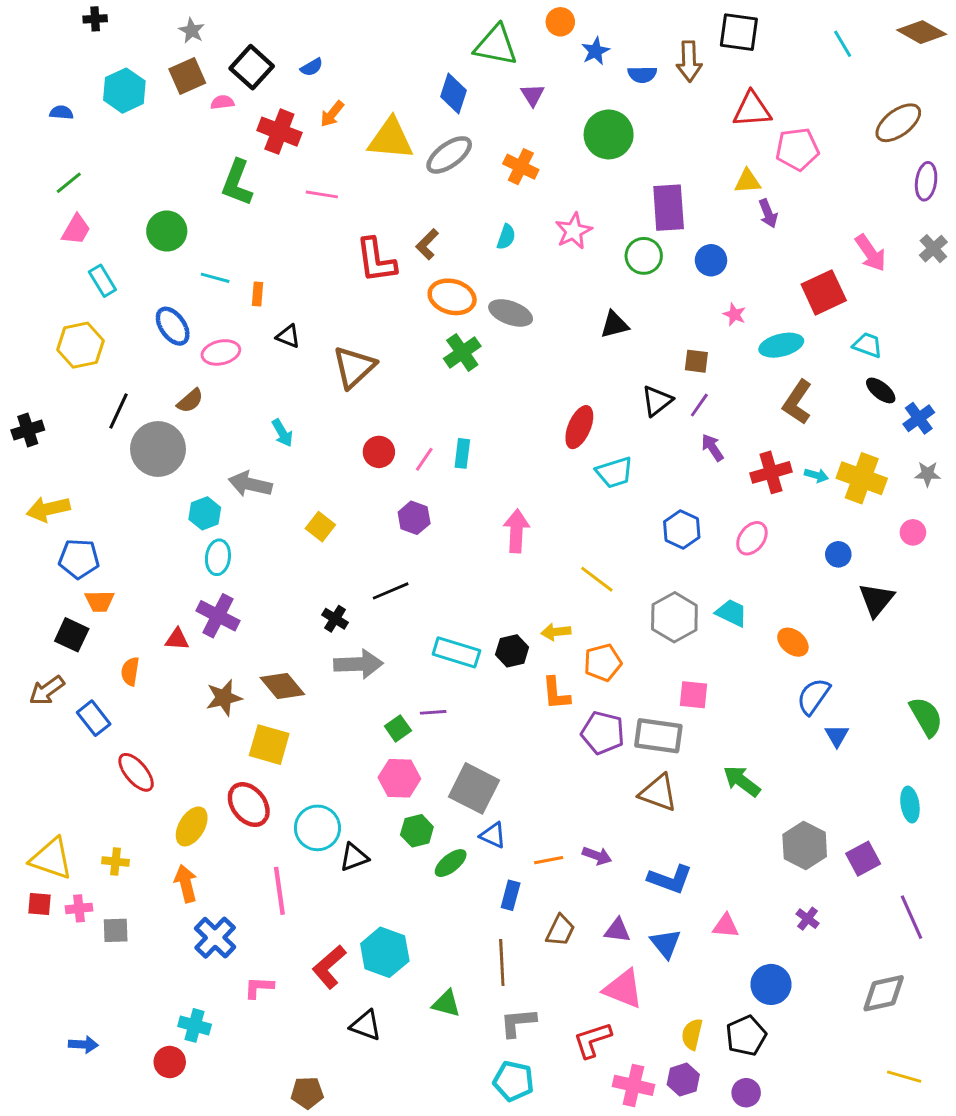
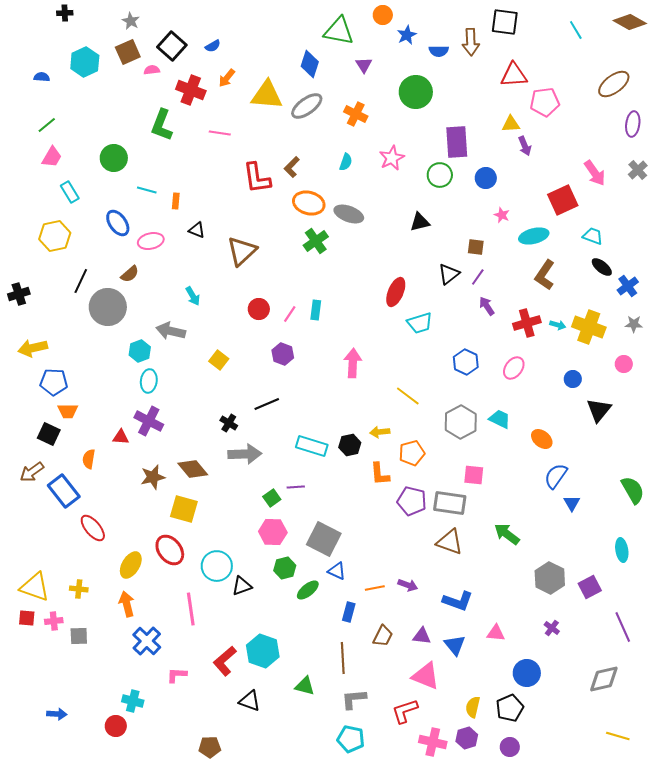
blue rectangle: (94, 718) -> (64, 491), size x1.4

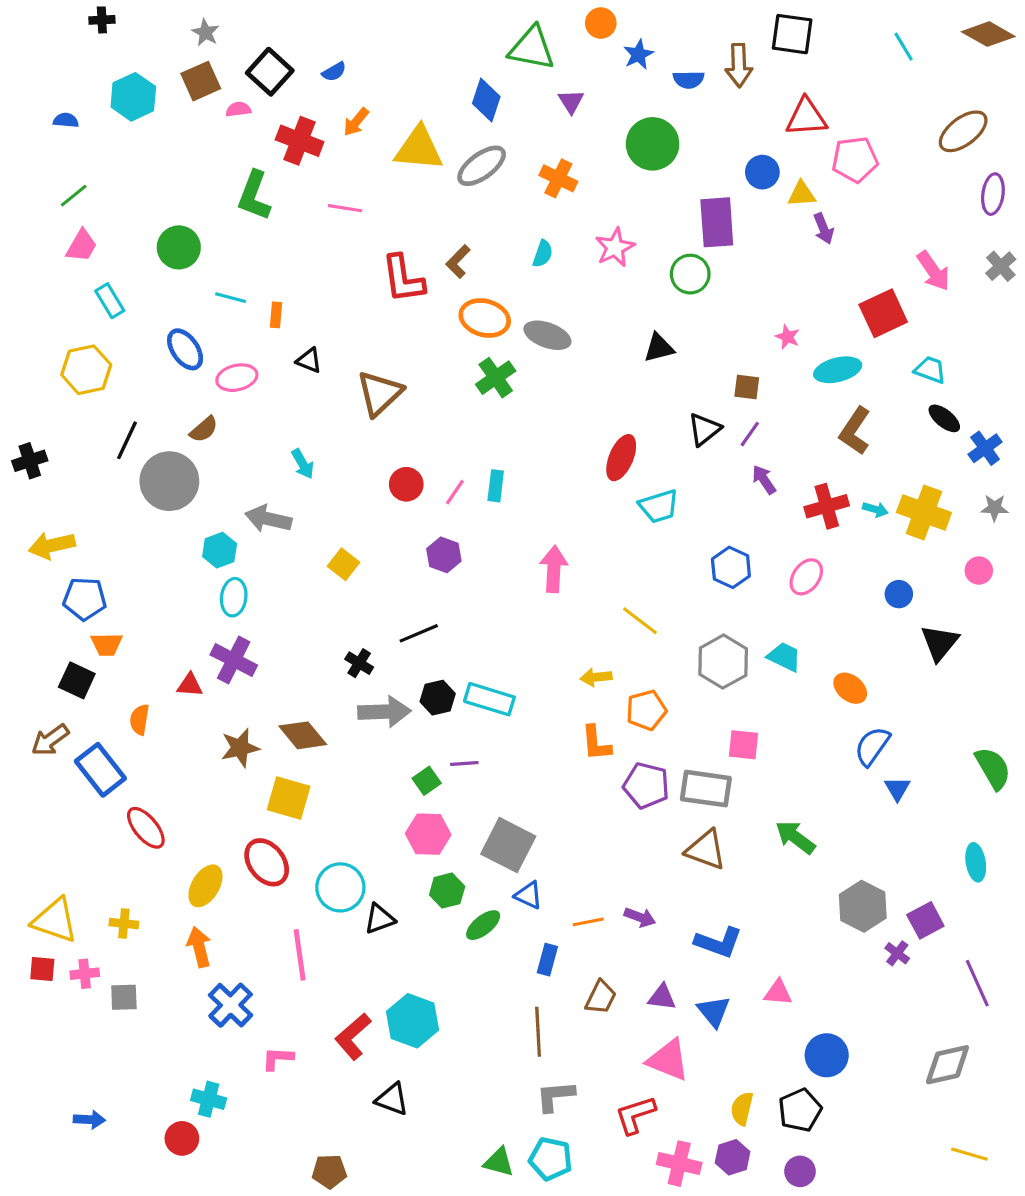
blue circle: (486, 178) -> (762, 172), moved
black hexagon: (350, 445) -> (438, 698), moved
purple cross: (552, 628) -> (897, 953), moved
green triangle: (305, 686) -> (499, 1162), moved

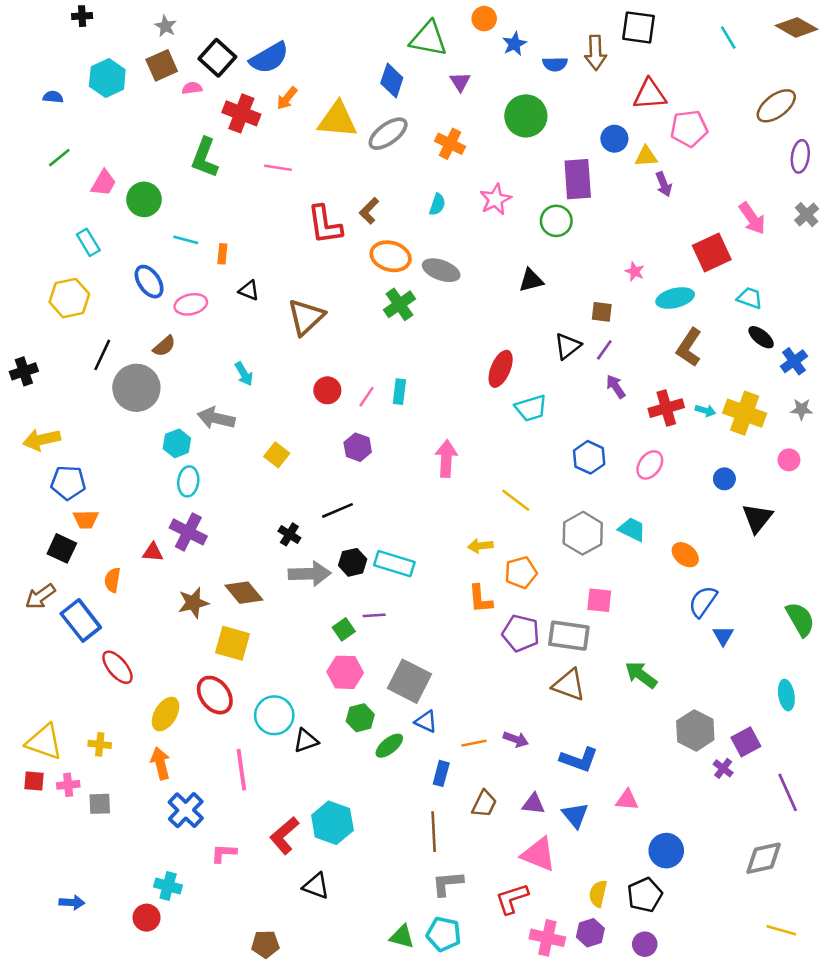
blue semicircle: (334, 72) -> (269, 58), size x2.0
pink trapezoid: (82, 246) -> (104, 183), moved

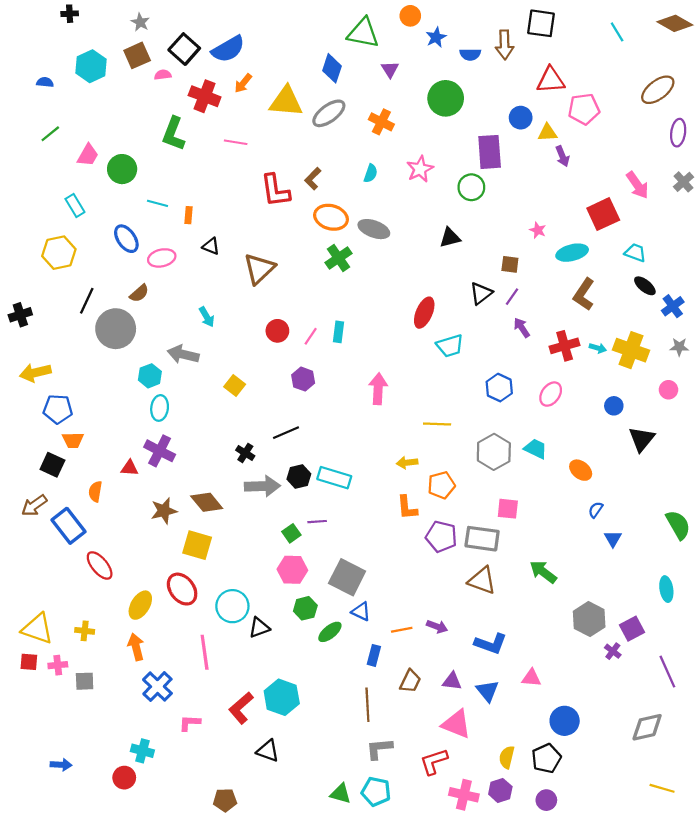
yellow line: (516, 500) -> (437, 424), turned -35
blue semicircle: (703, 601) -> (596, 510), size x0.6

